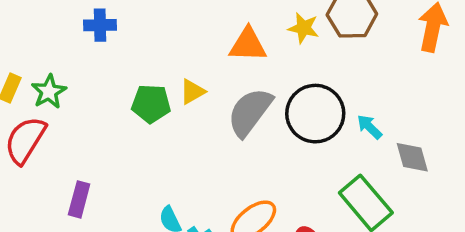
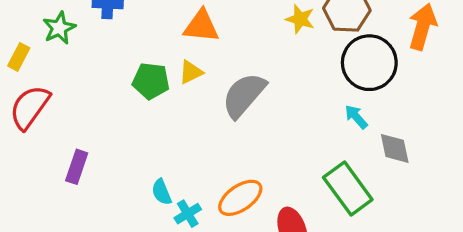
orange triangle: (248, 45) -> (201, 26), moved
green star: (49, 92) -> (59, 28), moved
black circle: (315, 114) -> (369, 63), moved

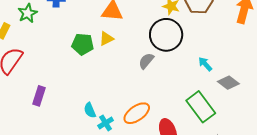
black circle: (369, 63) -> (166, 35), moved
gray semicircle: (244, 95) -> (146, 61), moved, size x0.6
gray diamond: (395, 148) -> (228, 83), turned -40

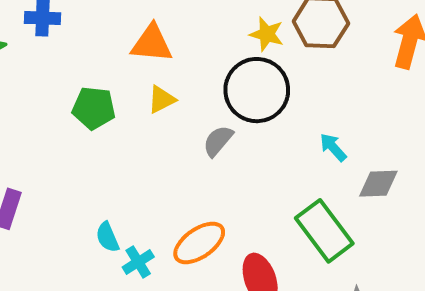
yellow triangle: (106, 39) -> (161, 100), moved
gray diamond: (228, 83) -> (378, 184), turned -40

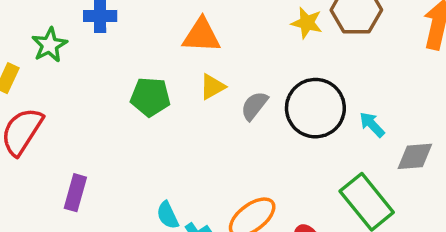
black circle: (257, 90) -> (315, 108), moved
gray semicircle: (218, 141) -> (254, 106), moved

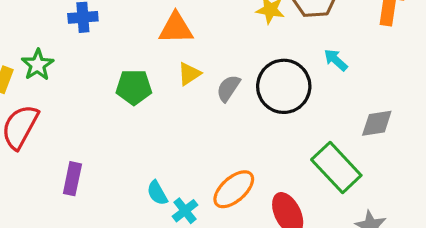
green star: (49, 45) -> (38, 65), moved
cyan arrow: (372, 125) -> (336, 60), moved

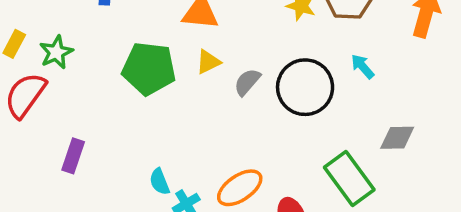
green star: (38, 65) -> (56, 52), moved
green pentagon: (134, 87) -> (149, 69), size x1.4

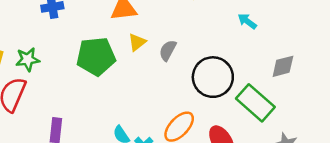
green star: (56, 52) -> (28, 59), turned 30
black circle: (305, 87) -> (213, 77), moved

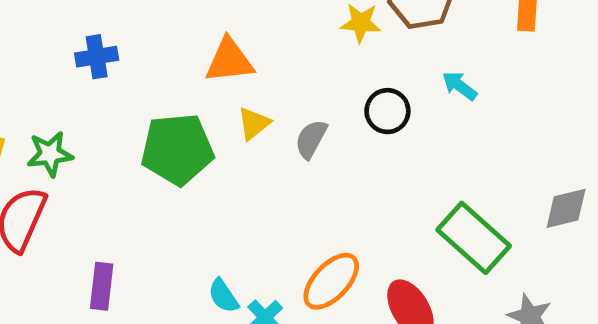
gray diamond: (283, 66) -> (566, 208), moved
black circle: (213, 77) -> (387, 111), moved, size x0.6

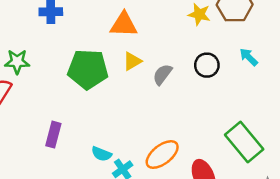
purple rectangle: (102, 286) -> (53, 135), moved
cyan semicircle: (223, 296) -> (101, 154), turned -42

